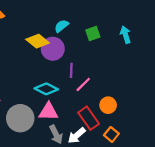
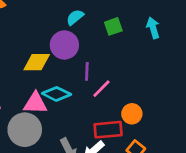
yellow diamond: (38, 41) -> (37, 62), moved, turned -40
pink triangle: (48, 112) -> (35, 103), moved
red rectangle: (89, 118) -> (108, 130), turned -60

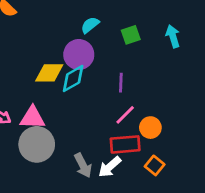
purple line: (87, 71) -> (121, 83), moved
pink line: (101, 89) -> (125, 115), moved
cyan diamond: (56, 94) -> (73, 78), moved, turned -56
pink triangle: (35, 103) -> (32, 118), moved

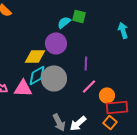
green square: (131, 35) -> (79, 16), moved, turned 32
cyan diamond: (73, 78) -> (37, 75), moved
gray circle: (37, 144) -> (54, 78), moved
red rectangle: (125, 144) -> (117, 107), moved

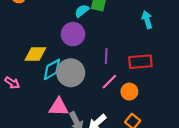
yellow diamond: (35, 56) -> (35, 54), moved
pink triangle: (23, 88) -> (59, 107), moved
red rectangle: (117, 107) -> (140, 62), moved

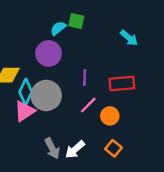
cyan arrow: (147, 20) -> (129, 38), turned 147
cyan diamond: (52, 69) -> (26, 92), turned -35
pink triangle: (59, 107) -> (25, 111), moved, turned -35

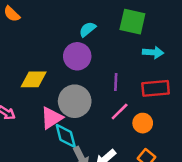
green square: (76, 21) -> (132, 22), moved, size x1.5
cyan arrow: (129, 38) -> (153, 52), moved, turned -36
cyan diamond: (26, 92) -> (66, 136), moved, turned -40

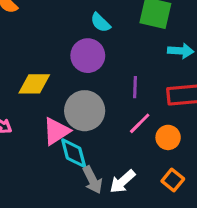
cyan semicircle: (87, 29) -> (100, 23), turned -96

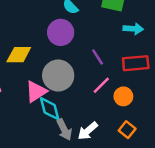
purple line: (135, 87) -> (98, 57), turned -35

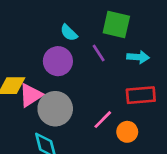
purple line: (98, 57) -> (99, 53), moved
pink triangle: (36, 91) -> (31, 95), moved

